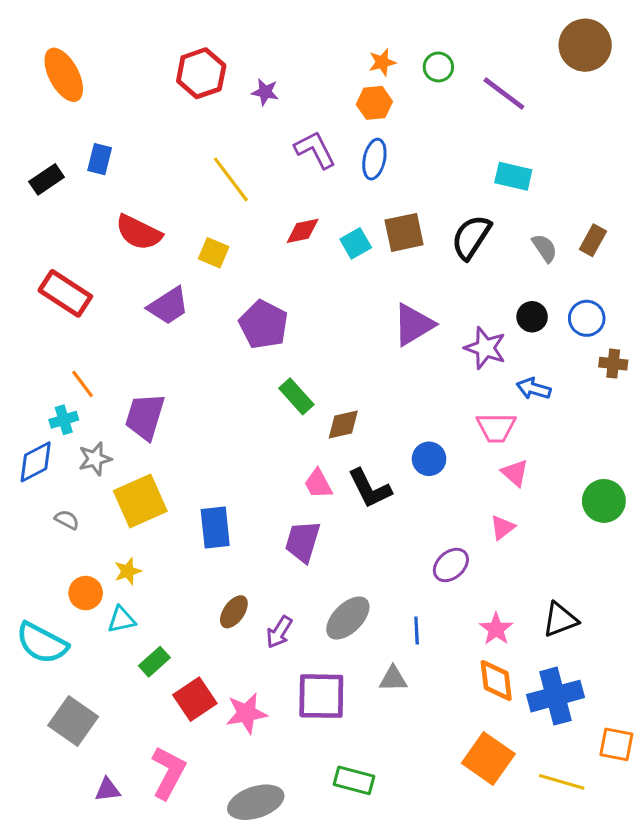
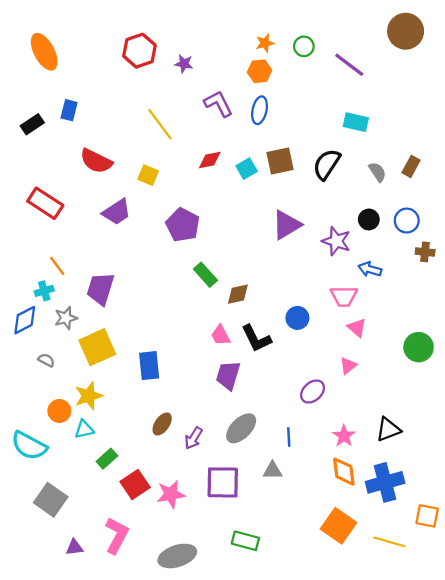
purple trapezoid: (303, 542) -> (228, 375), moved
yellow star: (128, 571) -> (89, 396), size x1.5

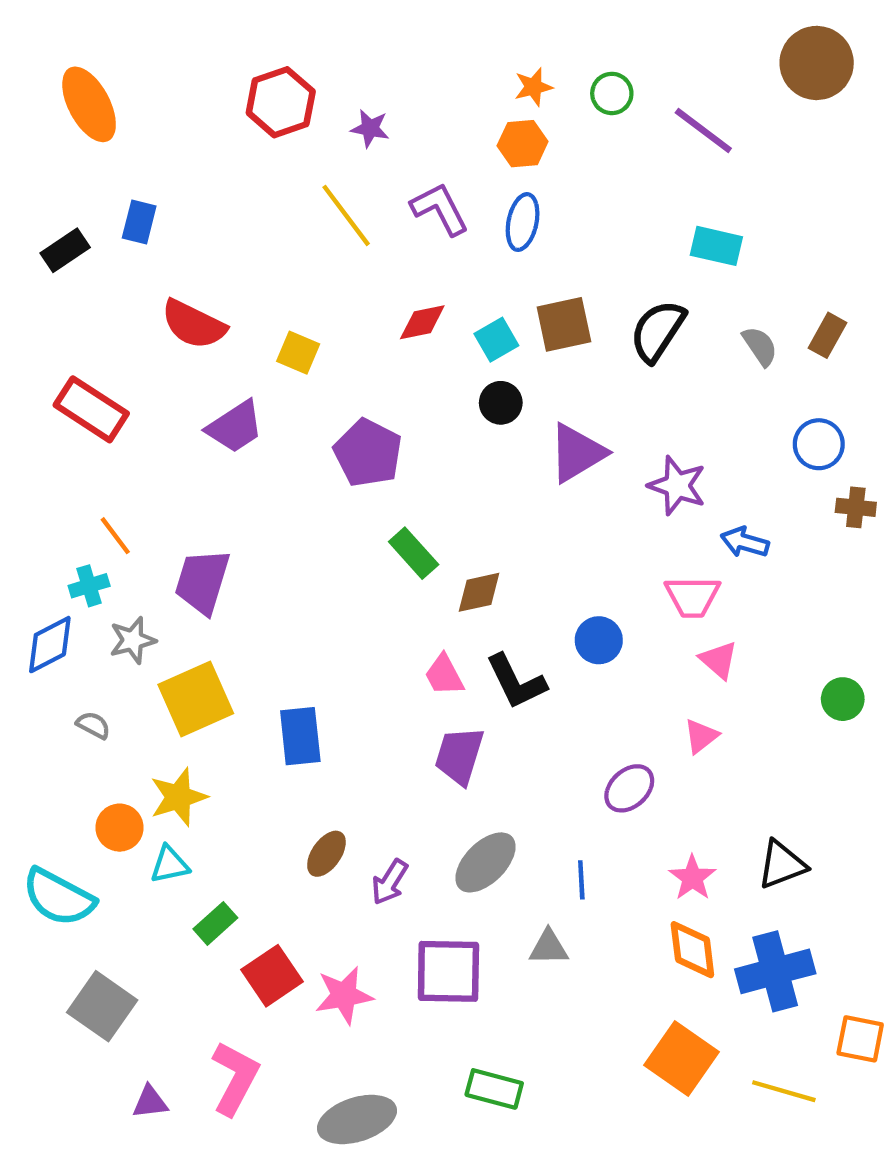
yellow line: (160, 124) -> (346, 215), moved
black circle: (369, 219) -> (501, 403), moved
green circle: (419, 347) -> (843, 699), size x0.7

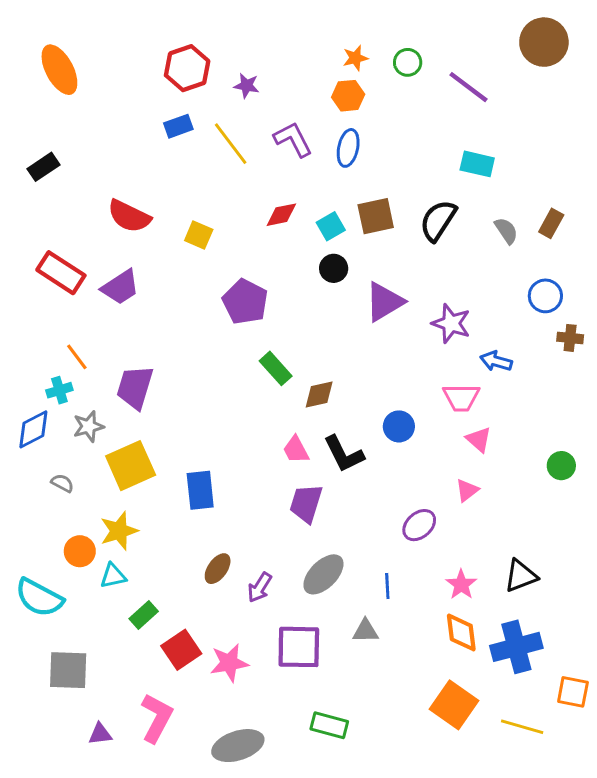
blue rectangle: (139, 222) -> (178, 126), moved, turned 56
purple trapezoid: (235, 427) -> (120, 287), moved
gray square: (102, 1006) -> (68, 670), turned -33

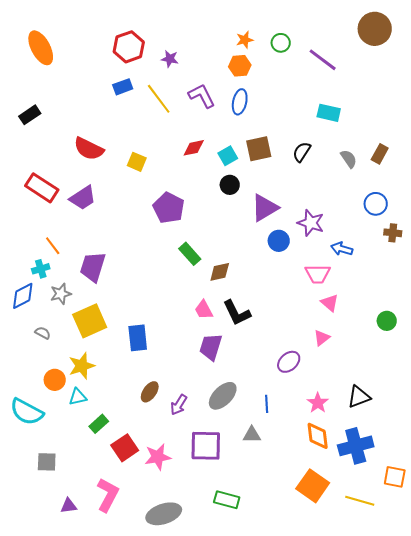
black semicircle: (438, 220) -> (302, 152), size x0.7
blue circle: (399, 426) -> (279, 241), moved
gray square: (68, 670) -> (47, 462), size x0.7

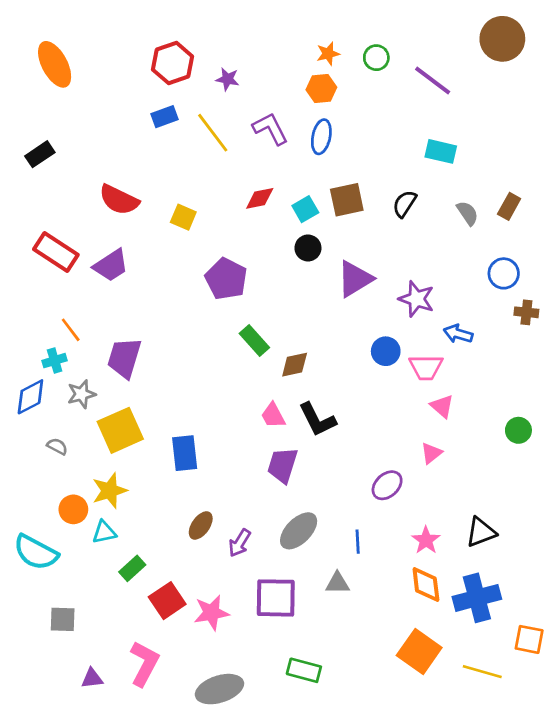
blue circle: (279, 241) -> (386, 351), moved

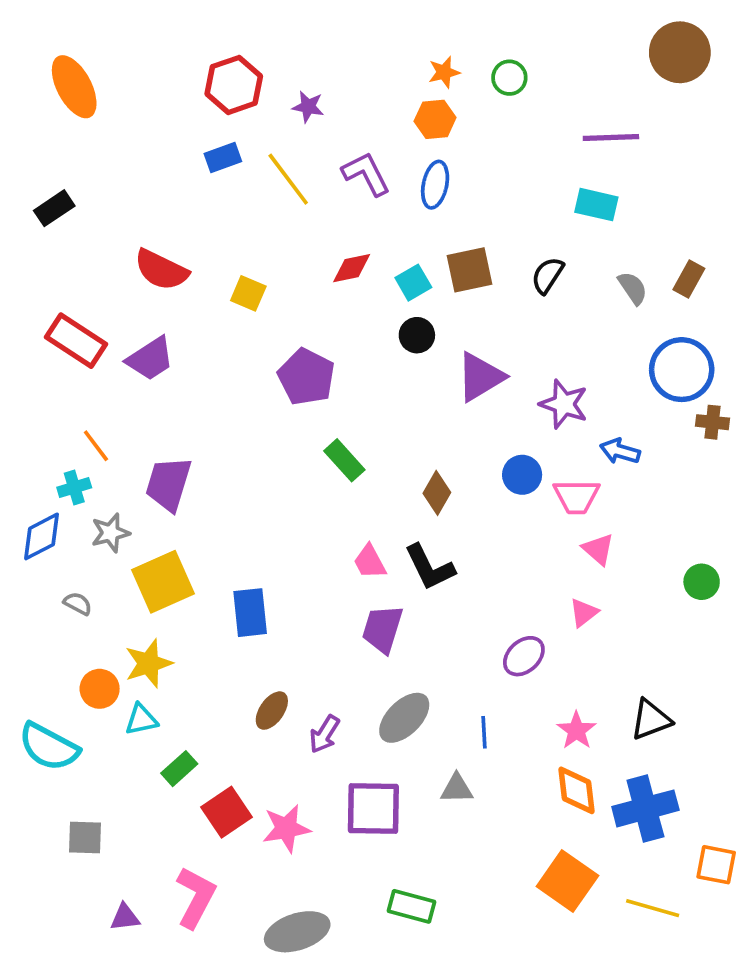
purple line: (433, 80) -> (611, 138), moved, turned -39
blue circle: (504, 273) -> (682, 370), size x1.5
brown diamond: (295, 365) -> (437, 493), moved, turned -48

